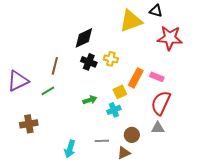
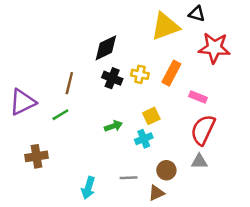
orange rectangle: (136, 78) -> (171, 73), moved

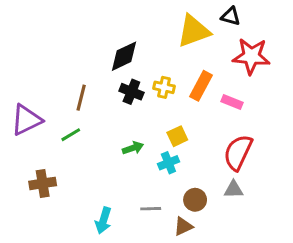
pink rectangle: (198, 97) -> (232, 102), moved

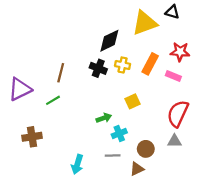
black diamond: (124, 56) -> (109, 41), moved
red star: (251, 56) -> (180, 52), moved, size x0.7
green arrow: (133, 148) -> (104, 118), moved
cyan cross: (168, 163) -> (119, 133), moved

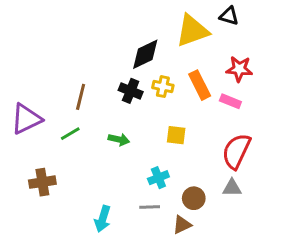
orange rectangle: (150, 64) -> (200, 85), turned -55
yellow square: (133, 101) -> (176, 135), turned 32
green arrow: (104, 118) -> (119, 139), moved, turned 32

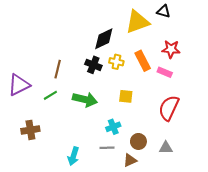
green arrow: (119, 139) -> (85, 100), size x1.6
gray triangle: (232, 188) -> (166, 148), moved

